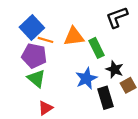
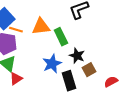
red triangle: (45, 108) -> (16, 79), moved

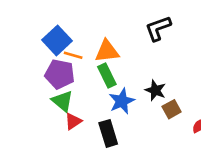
green rectangle: (61, 37) -> (107, 75), moved
black rectangle: (69, 81) -> (108, 133), moved

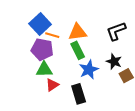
black L-shape: (158, 28) -> (116, 31), moved
green triangle: (62, 101) -> (44, 70), turned -42

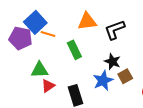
orange triangle: (78, 32) -> (87, 21), moved
purple pentagon: (42, 49) -> (21, 38), moved
blue star: (89, 70) -> (103, 81), moved

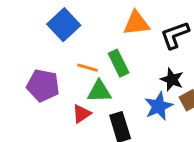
orange line: (48, 34) -> (87, 68), moved
purple pentagon: (21, 38) -> (43, 85), moved
green triangle: (40, 70) -> (99, 91), moved

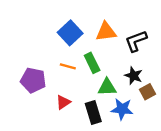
blue square: (64, 25) -> (70, 33), moved
green triangle: (99, 91) -> (107, 87), moved
blue star: (159, 106) -> (122, 109), moved, turned 30

